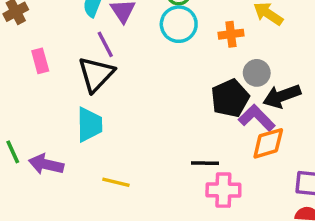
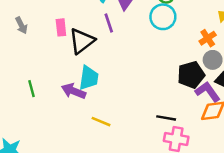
orange cross: (231, 34) -> (208, 38), moved, turned -35
black triangle: (96, 74) -> (82, 41), moved
purple arrow: (46, 164) -> (73, 91), moved

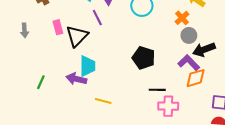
gray arrow: (21, 25) -> (25, 30), turned 32
black pentagon: (191, 75) -> (144, 58), moved, turned -30
green line: (31, 89) -> (41, 82), turned 48

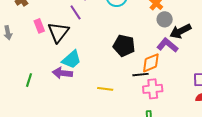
cyan trapezoid: (87, 66) -> (71, 60), turned 55
orange diamond: (196, 78) -> (151, 63), moved
yellow line: (103, 101) -> (105, 89), moved

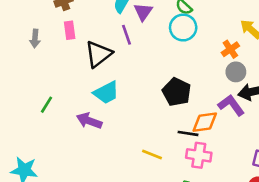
pink rectangle: (39, 26) -> (70, 30), moved
purple arrow: (62, 73) -> (89, 121), moved
yellow line: (105, 89) -> (152, 154), moved

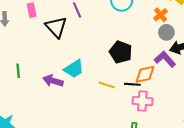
black triangle: (98, 54) -> (56, 27), turned -30
cyan trapezoid: (106, 93) -> (74, 69), moved
green line: (46, 105) -> (18, 71), turned -32
yellow line: (152, 154) -> (107, 85), moved

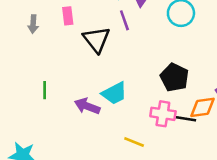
yellow line: (107, 85) -> (134, 142), moved
pink cross: (142, 101) -> (163, 114), moved

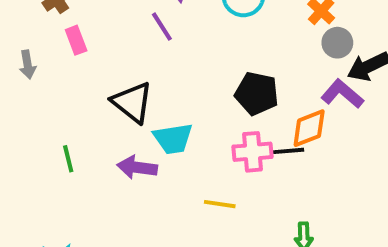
black triangle: (96, 40) -> (132, 102), moved
cyan trapezoid: (114, 93) -> (173, 139), turned 32

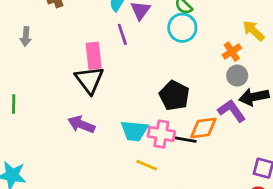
pink rectangle: (76, 40) -> (94, 56), moved, size x1.4
cyan trapezoid: (173, 139) -> (134, 131), moved
green line: (68, 159) -> (14, 104), moved
yellow line: (220, 204) -> (147, 165), moved

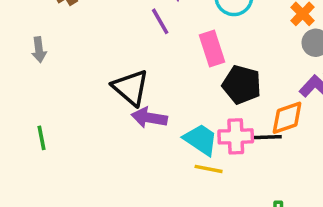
pink rectangle: (94, 56) -> (212, 48), moved
purple arrow: (81, 124) -> (149, 118), moved
cyan trapezoid: (134, 131) -> (201, 140), turned -140
yellow line: (147, 165) -> (209, 169), moved

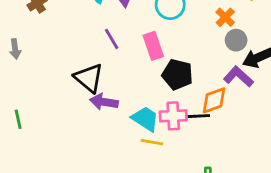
purple line: (160, 21) -> (112, 39), moved

